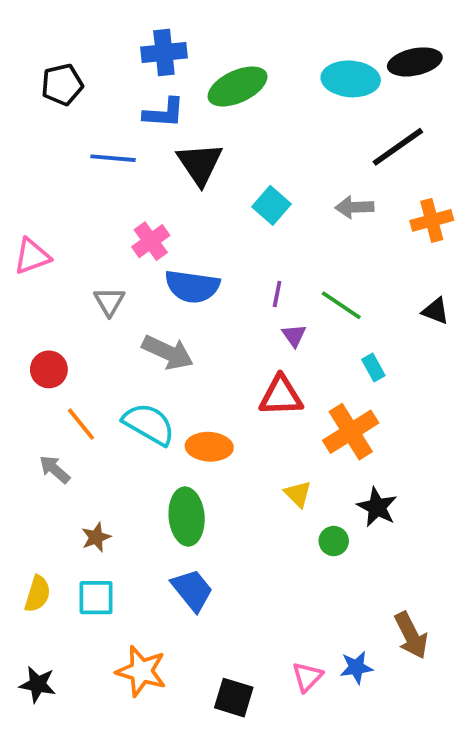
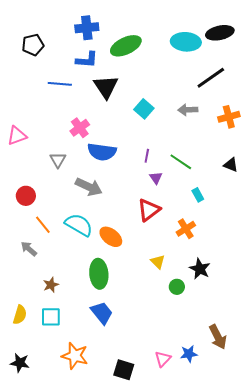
red triangle: (281, 396) -> (149, 210), turned -35
orange cross: (351, 432) -> (186, 229), size x0.7
orange ellipse: (209, 447) -> (111, 237), turned 35

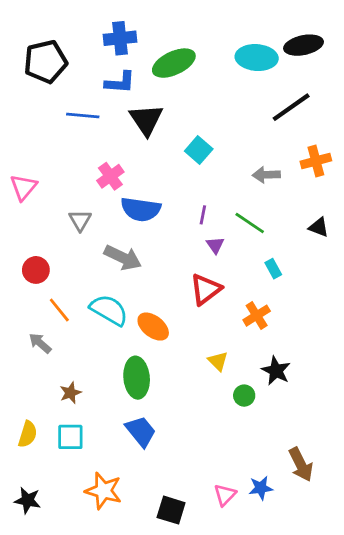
black pentagon: (33, 45) -> (46, 62), size x1.4
gray arrow: (188, 110) -> (266, 175), moved
pink triangle: (17, 136) -> (23, 187), turned -30

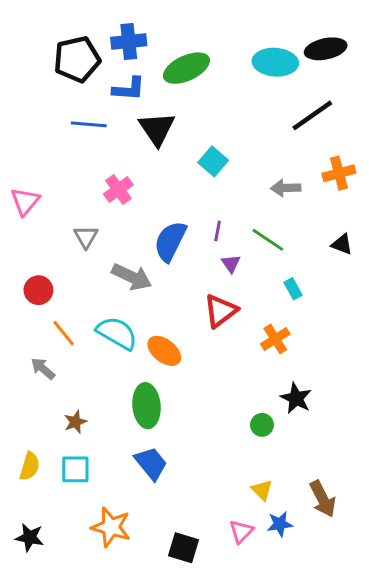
black pentagon: (46, 62) -> (77, 59), moved
blue semicircle: (141, 209) -> (170, 241), moved, turned 108
yellow triangle: (218, 361) -> (262, 490), moved

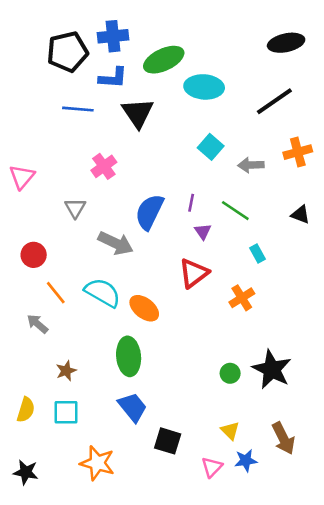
cyan ellipse: (275, 62) -> (204, 87), moved
cyan square: (213, 161) -> (211, 147), moved
black star: (296, 398) -> (272, 369), moved, size x1.4
black square: (184, 548) -> (168, 441), moved

